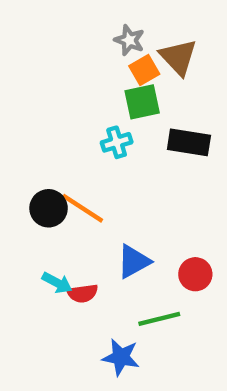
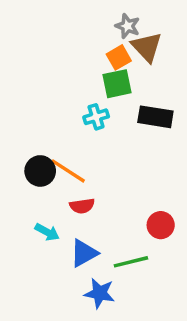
gray star: (129, 40) -> (127, 26), moved
blue triangle: (134, 261) -> (84, 253), moved
red semicircle: (83, 293) -> (82, 206), moved

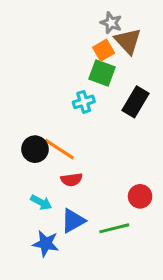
green square: (117, 84) -> (102, 73), turned 32
black rectangle: (155, 117) -> (135, 102), turned -68
blue star: (100, 293) -> (46, 244), moved

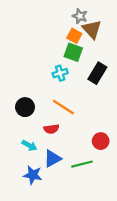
orange square: (104, 50) -> (74, 36), turned -32
orange line: (59, 149) -> (63, 107), moved

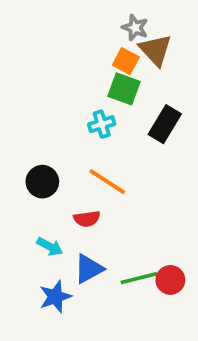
red circle: (101, 141) -> (170, 280), moved
blue star: (33, 175) -> (55, 297), turned -30

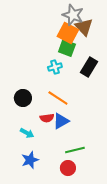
gray star: (135, 28) -> (73, 15), size x1.5
orange square: (126, 61) -> (68, 33), size x1.5
blue triangle: (89, 269) -> (61, 121), moved
red circle: (170, 280) -> (68, 168), moved

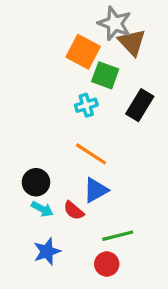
orange square: (68, 33) -> (83, 52), moved
black circle: (23, 98) -> (36, 182), moved
red semicircle: (47, 118) -> (74, 211), moved, turned 48

